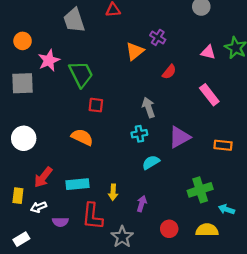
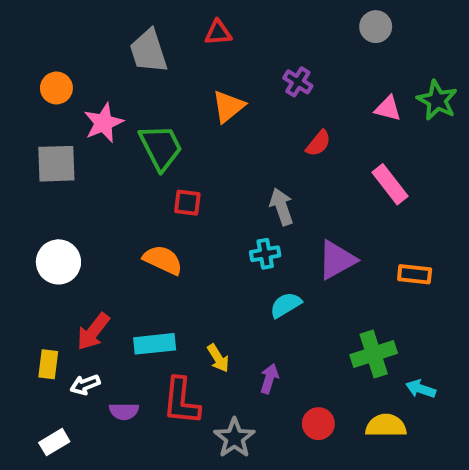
orange triangle: (135, 51) -> (228, 106), moved
yellow arrow: (113, 192) -> (218, 358), turned -35

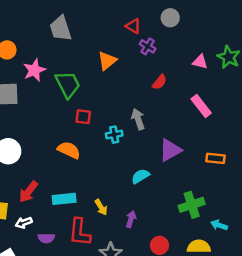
gray circle: (376, 27) -> (170, 18), moved
red triangle: (218, 33) -> (133, 26), moved, turned 35
cyan cross: (265, 254) -> (114, 135), moved

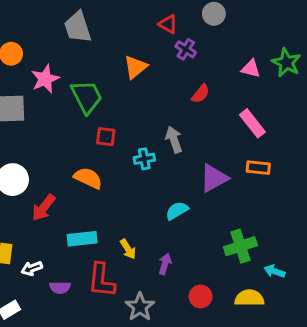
orange rectangle: (215, 158) -> (258, 168), moved
red arrow: (28, 192) -> (44, 208), moved

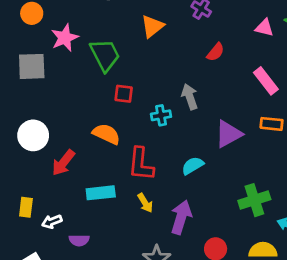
purple arrow: (165, 264) -> (181, 217), size x1.6
red L-shape: (101, 280) -> (141, 164), moved

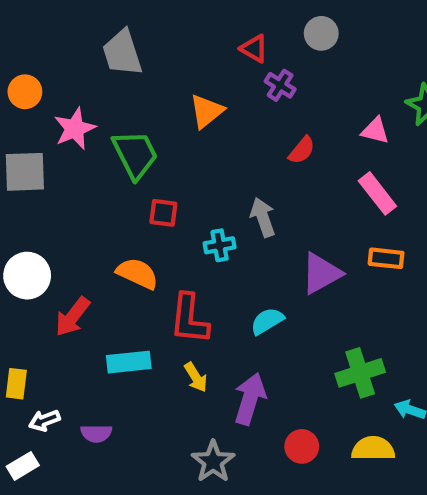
pink triangle: (264, 28) -> (375, 131), moved
white arrow: (52, 222) -> (44, 420), moved

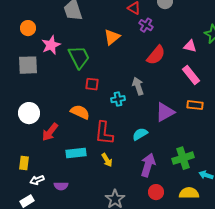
red semicircle: (302, 150) -> (156, 55), size x1.5
purple arrow: (250, 399) -> (148, 165), moved

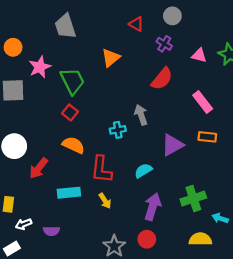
purple cross: (146, 25) -> (164, 44), moved
pink triangle: (190, 46) -> (199, 55), moved
red square: (92, 84) -> (70, 112), moved, turned 32
red circle: (156, 192) -> (147, 239), moved

